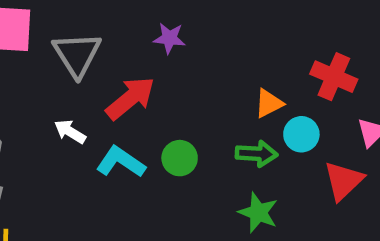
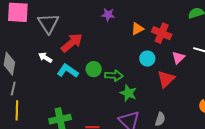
purple star: (169, 38) -> (108, 15), moved
orange triangle: (269, 103) -> (137, 29), moved
green arrow: (257, 154) -> (114, 76), moved

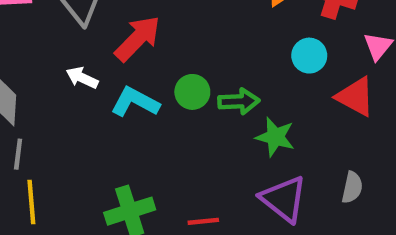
red triangle: (166, 79) -> (355, 97), turned -42

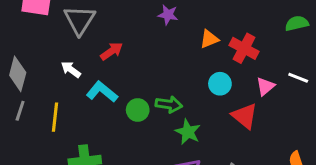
red arrow: (138, 38) -> (112, 51), size x0.7
green circle: (192, 92) -> (138, 110), moved
yellow line: (31, 202) -> (55, 117), moved

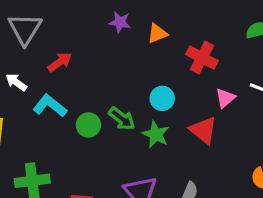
orange triangle: (209, 39) -> (157, 33), moved
cyan circle: (220, 84) -> (162, 98), moved
green arrow: (169, 104) -> (122, 119), turned 30
green star: (188, 132) -> (156, 134), moved

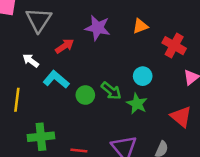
purple star: (120, 22) -> (98, 28), moved, size x1.5
red triangle: (203, 130) -> (181, 117), moved

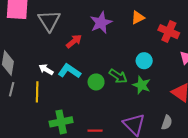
purple star: (98, 28) -> (101, 23), turned -30
white arrow: (31, 61) -> (46, 69), moved

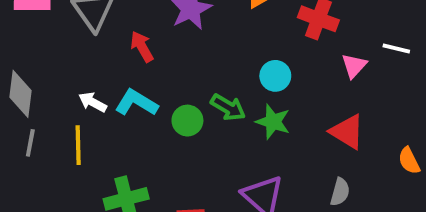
red arrow: (74, 41) -> (142, 47), turned -77
gray semicircle: (167, 122) -> (340, 192), moved

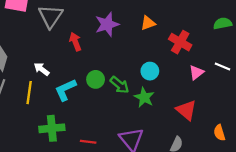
cyan L-shape: (136, 103) -> (66, 90), moved, turned -65
green circle: (187, 121) -> (96, 79), moved

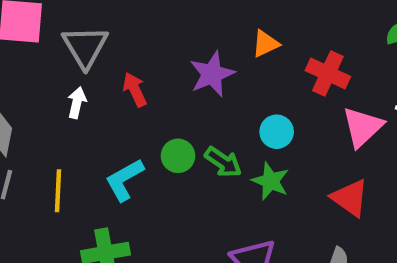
purple star: (107, 24) -> (212, 74), moved
white arrow: (42, 69) -> (77, 103), moved, turned 70
pink triangle: (196, 73) -> (362, 127), size x1.5

